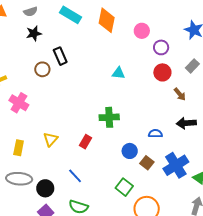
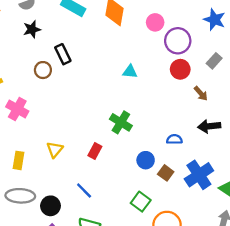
purple circle: (161, 47) -> (178, 41), size x1.5
green cross: (109, 117) -> (121, 122), turned 36

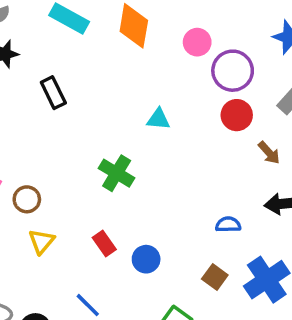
brown circle: (43, 70) -> (27, 199), moved
green cross: (121, 122) -> (117, 173), moved
red rectangle: (95, 151) -> (104, 243), turned -63
blue circle: (146, 160) -> (146, 259), moved

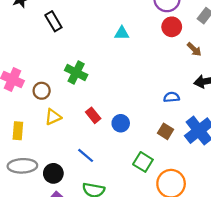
green cross: (117, 173) -> (76, 72), moved
yellow triangle: (42, 241) -> (53, 117), turned 30

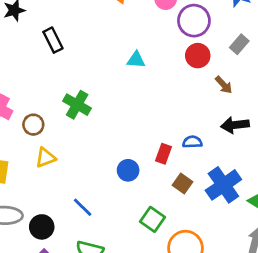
red rectangle: (93, 115) -> (164, 154), moved, turned 56

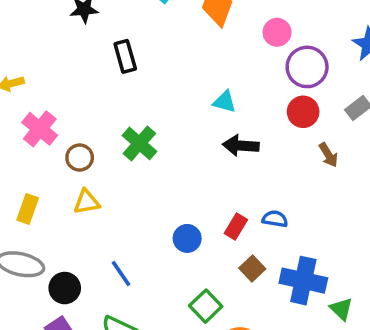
black arrow: (235, 125) -> (241, 146), moved
blue cross: (223, 185) -> (303, 281), turned 36

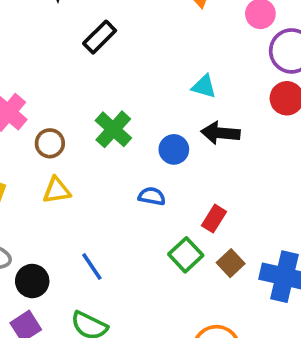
black rectangle: (125, 56) -> (100, 37), turned 60
blue semicircle: (275, 219) -> (152, 196), moved
blue circle: (187, 238) -> (174, 149), moved
green square: (206, 306) -> (186, 255), moved

